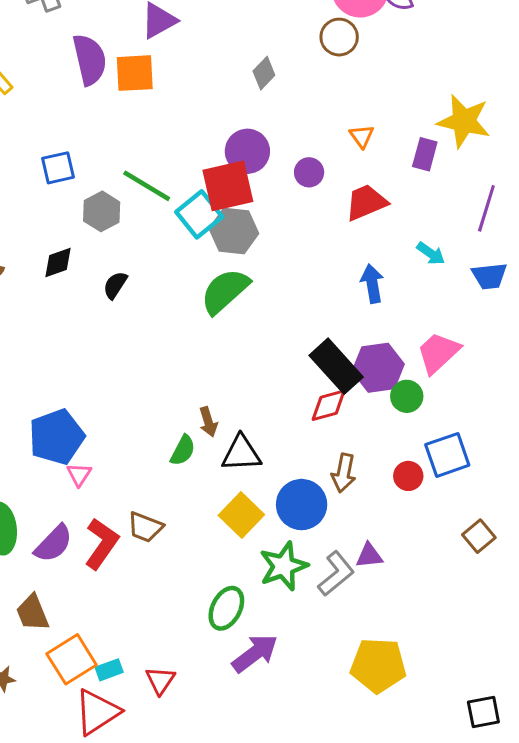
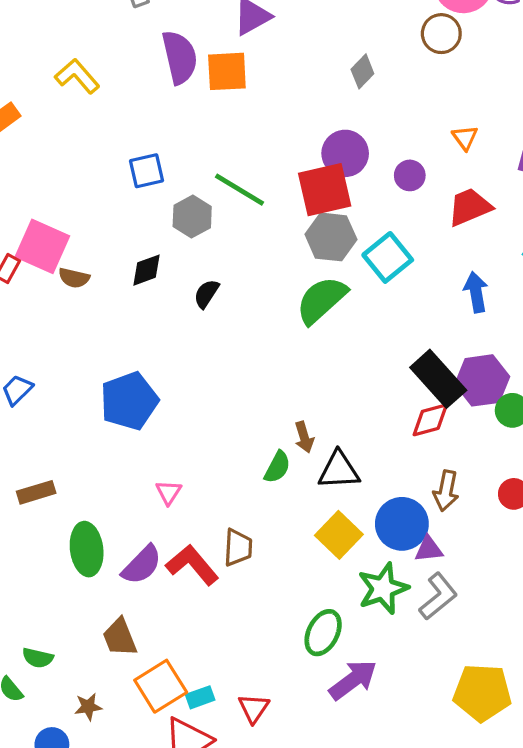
cyan square: (199, 214) -> (388, 257), moved
blue pentagon: (57, 437) -> (129, 401), moved
brown trapezoid: (145, 527) -> (238, 547), turned -108
red L-shape: (102, 544) -> (192, 565), turned -75
purple triangle: (369, 556) -> (429, 549), moved

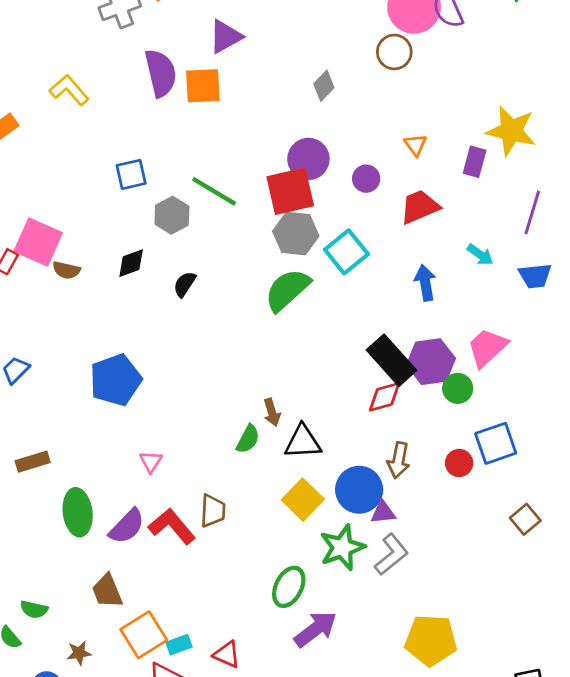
red triangle: (254, 708) -> (227, 654), turned -40

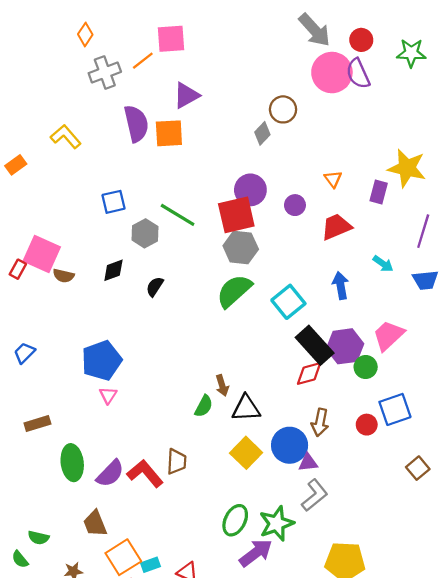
brown circle: (394, 52) -> (283, 109), moved
cyan square: (346, 252) -> (288, 302), moved
pink triangle: (151, 462) -> (108, 395), moved
green star: (342, 547) -> (276, 523), moved

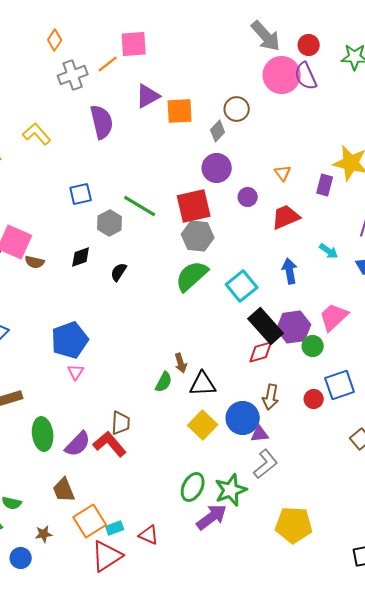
orange square: (169, 133) -> (180, 111), moved
purple circle: (250, 190) -> (217, 168), moved
brown trapezoid: (177, 462) -> (121, 423), moved

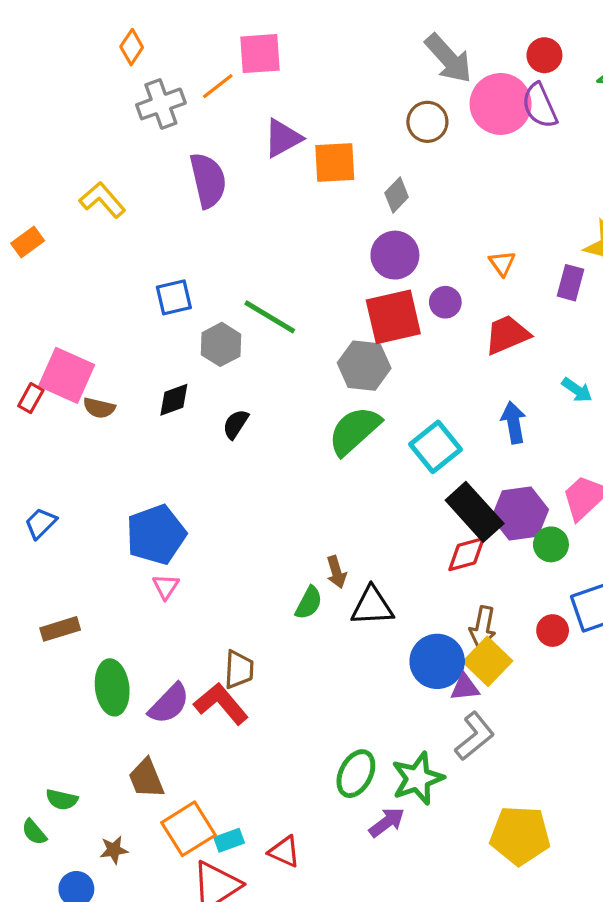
gray arrow: (266, 36) -> (449, 58), moved
brown circle: (237, 109) -> (427, 122), moved
red square: (194, 206) -> (393, 317), moved
yellow square: (203, 425) -> (488, 661), moved
purple arrow: (212, 517) -> (387, 822), size x0.7

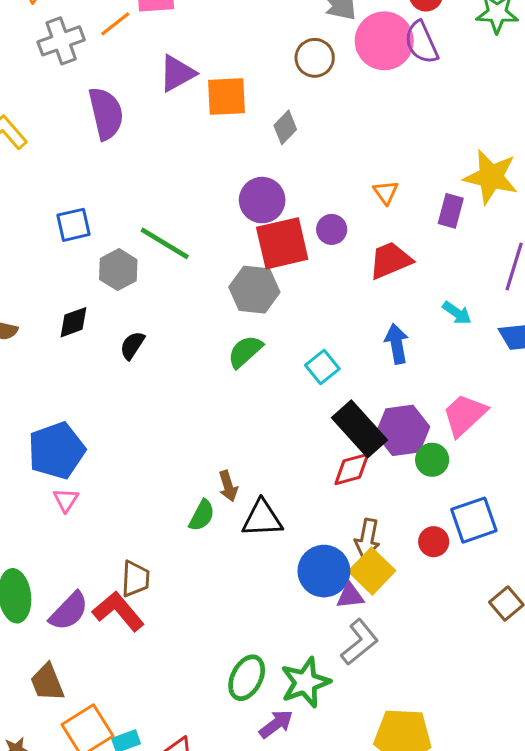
purple circle: (395, 255) -> (262, 200), moved
green semicircle: (354, 431) -> (245, 352), size x0.7
cyan square: (436, 447) -> (322, 367), size x0.7

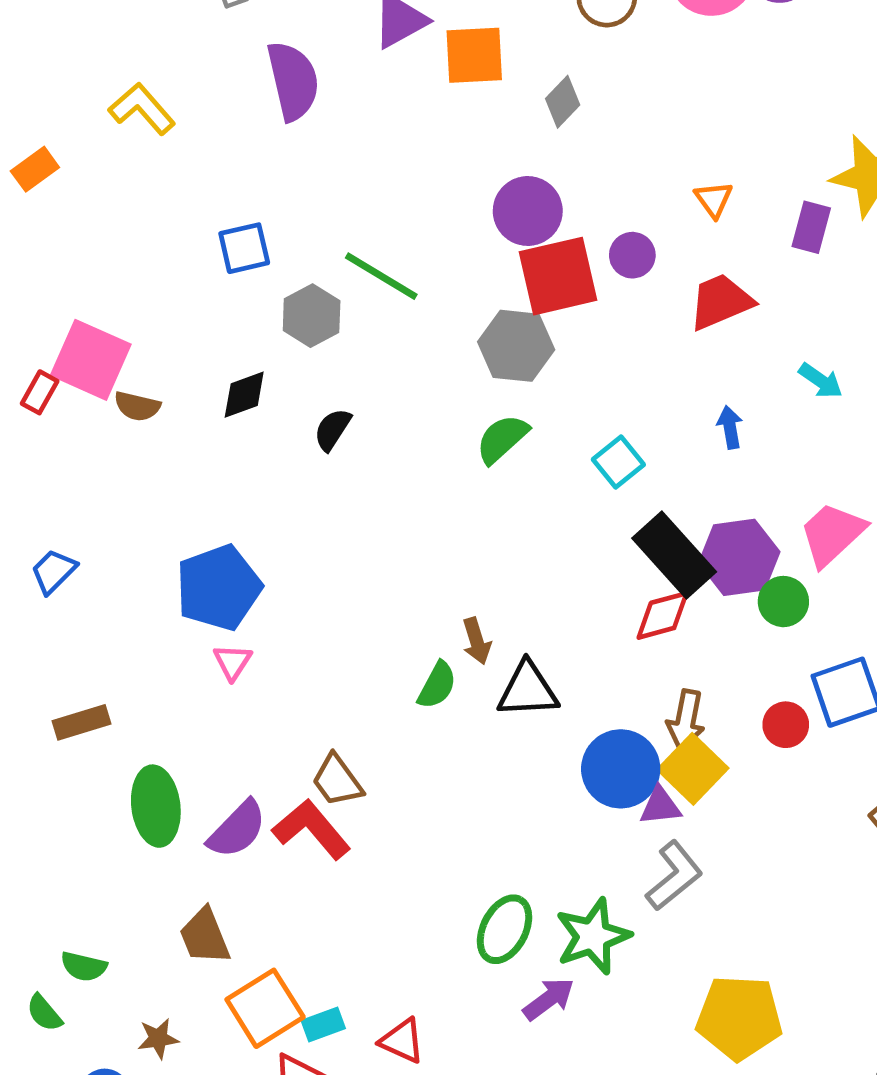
blue arrow: (397, 344) -> (730, 427), size x0.7
brown trapezoid: (135, 579) -> (337, 780), turned 141

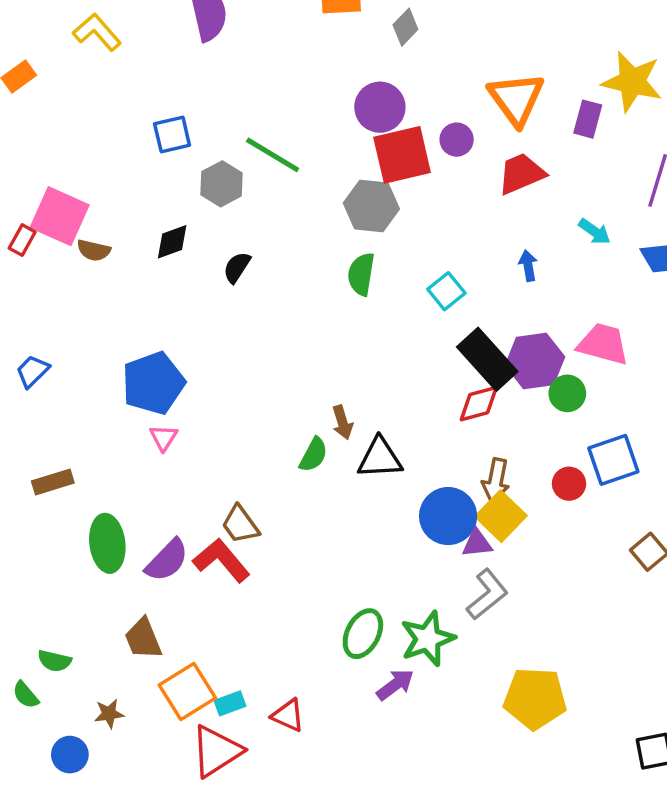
orange triangle: (714, 199) -> (516, 99), size x2.0
green semicircle: (502, 439) -> (361, 274), turned -39
pink trapezoid: (832, 534) -> (603, 344), turned 58

